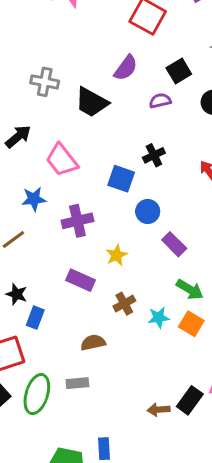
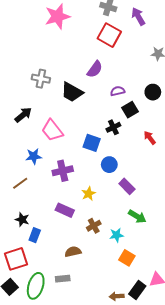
black square: (179, 71) -> (130, 110), moved
orange square: (191, 324) -> (127, 258), moved

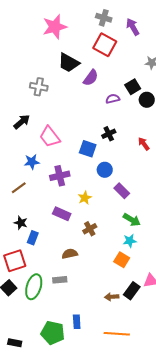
black trapezoid: (72, 92) -> (69, 63), moved
black square: (130, 110) -> (133, 87), moved
cyan star: (117, 235) -> (130, 241), moved

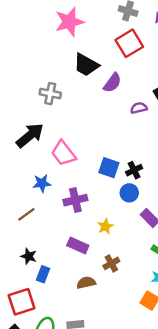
red square: (105, 45) -> (129, 43), turned 30
black arrow: (22, 122) -> (30, 135), size x1.4
black cross: (109, 134) -> (134, 170), moved
brown semicircle: (70, 254) -> (86, 283), moved

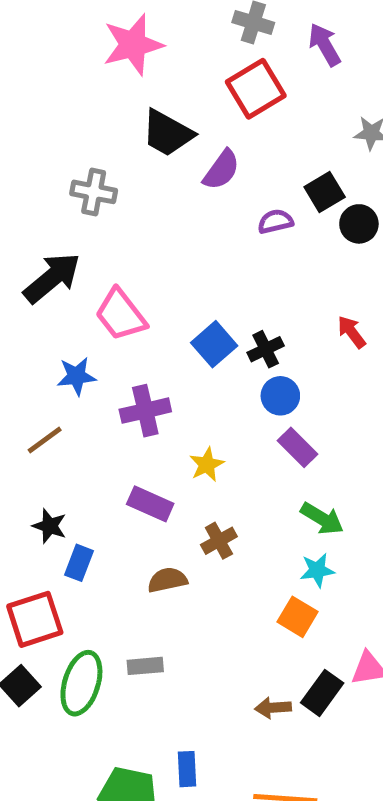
blue square: (109, 168) -> (214, 344), turned 30
blue circle: (129, 193) -> (280, 396), moved

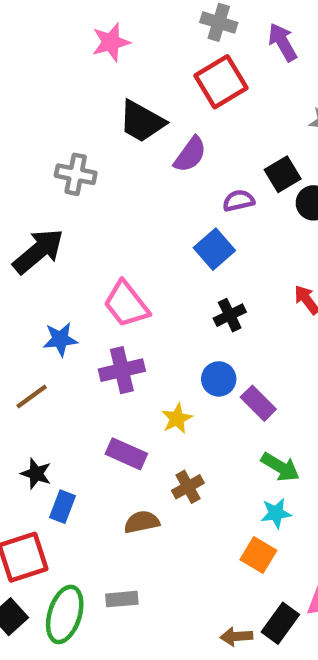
pink star: (133, 45) -> (111, 42), size x0.7
pink trapezoid: (121, 315) -> (126, 304), moved
blue square: (214, 344) -> (214, 249), moved
blue circle: (280, 396) -> (219, 379), moved

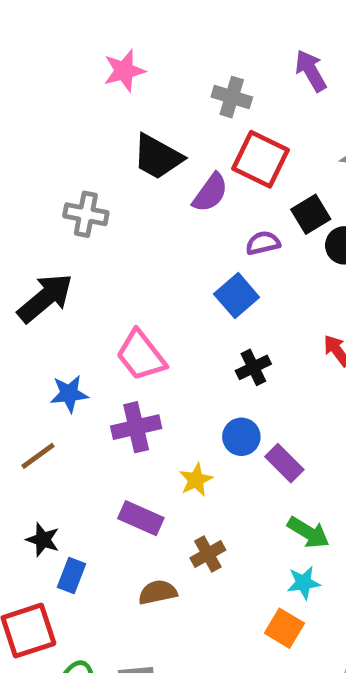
gray cross: (219, 22) -> (232, 97), moved
red square: (221, 82) -> (261, 159), moved, turned -33

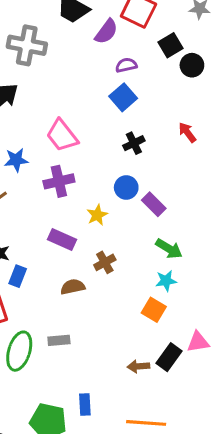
gray cross: (86, 214) -> (27, 45), size x1.4
purple semicircle: (263, 243) -> (126, 65), moved

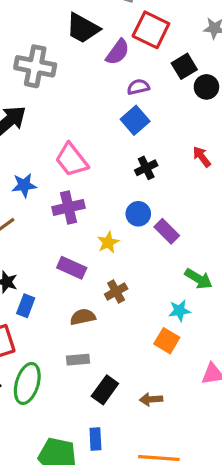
green arrow: (169, 249) -> (199, 279), moved
gray rectangle: (59, 340) -> (78, 360), moved
black rectangle: (169, 357) -> (105, 390), moved

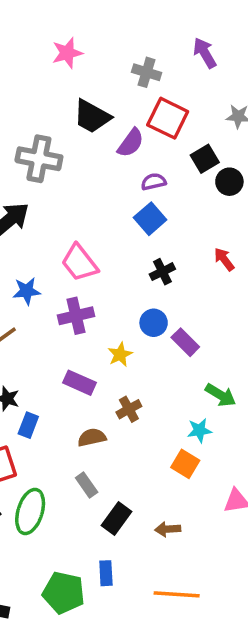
gray rectangle: (78, 360) -> (87, 485), turned 60

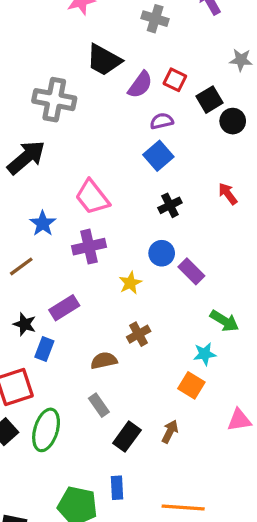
red square: (168, 118) -> (175, 80), moved, size x0.6
blue star: (27, 291) -> (43, 223), turned -30
purple rectangle: (80, 383) -> (64, 308), moved, turned -56
brown arrow: (168, 529) -> (170, 432), moved, turned 120

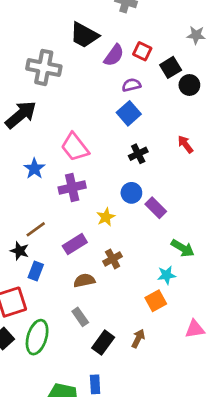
brown line: (21, 266) -> (36, 229), moved
purple rectangle: (64, 308) -> (75, 244), moved
orange square: (191, 385) -> (156, 301), turned 30

